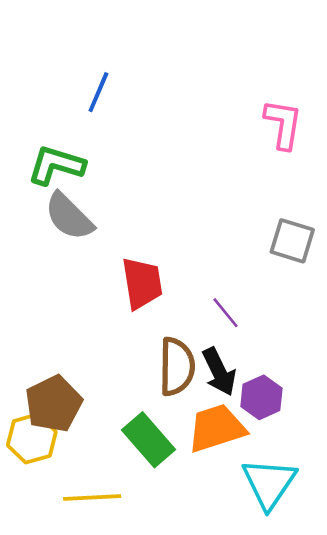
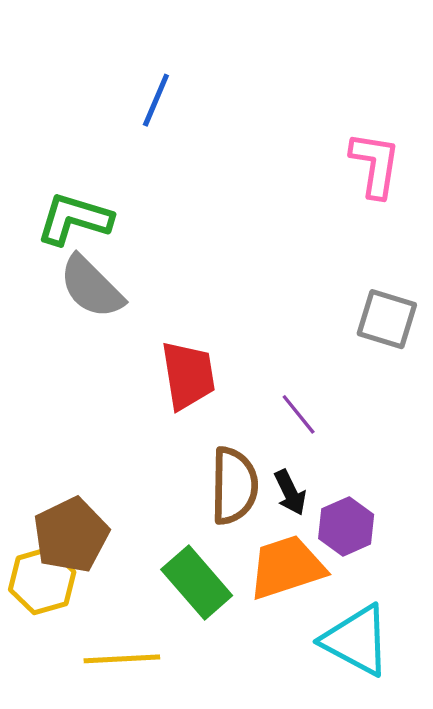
blue line: (98, 92) -> (156, 100), moved
black arrow: (219, 372) -> (290, 492), size x0.7
cyan triangle: (269, 483) -> (356, 640), turned -36

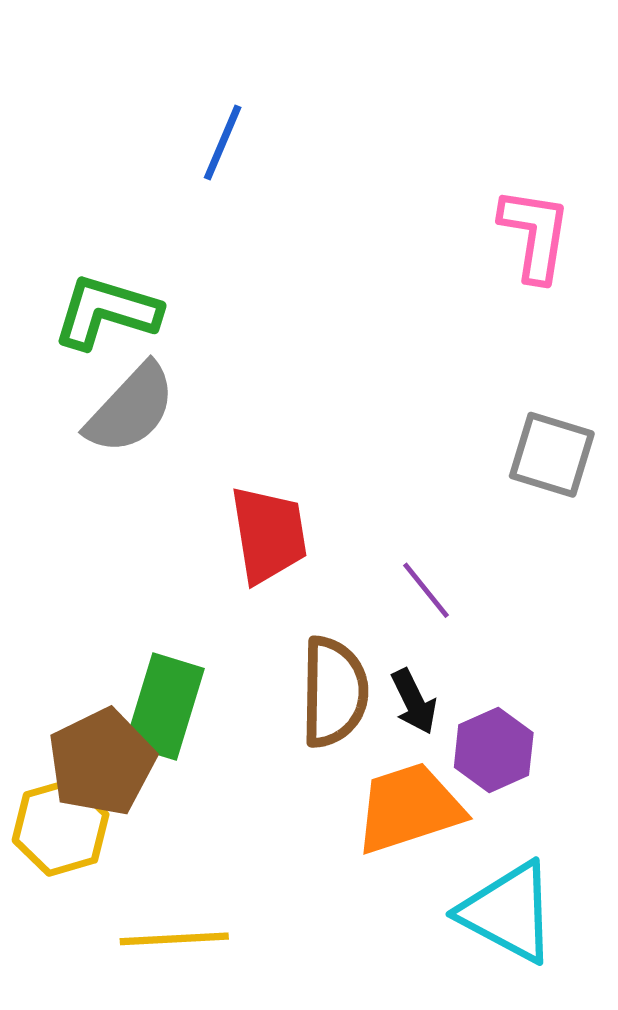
gray semicircle: (91, 287) -> (131, 409), turned -92
green rectangle: (197, 583) -> (165, 706), moved, turned 58

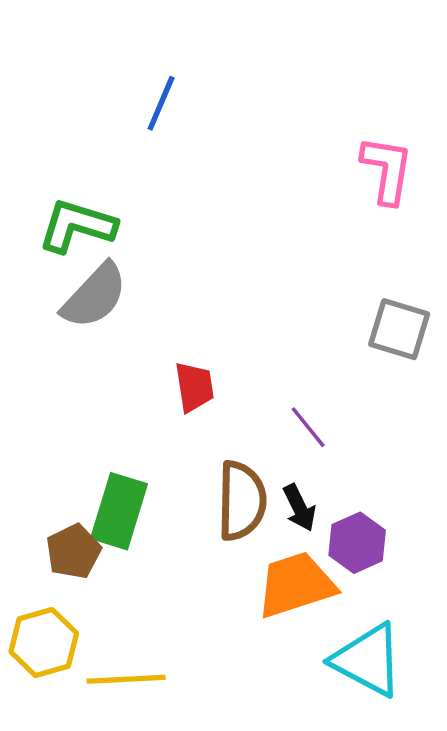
red trapezoid: (269, 535) -> (194, 387), size x0.7
brown pentagon: (102, 762) -> (74, 551), size x0.7
yellow hexagon: (61, 827) -> (44, 643), moved

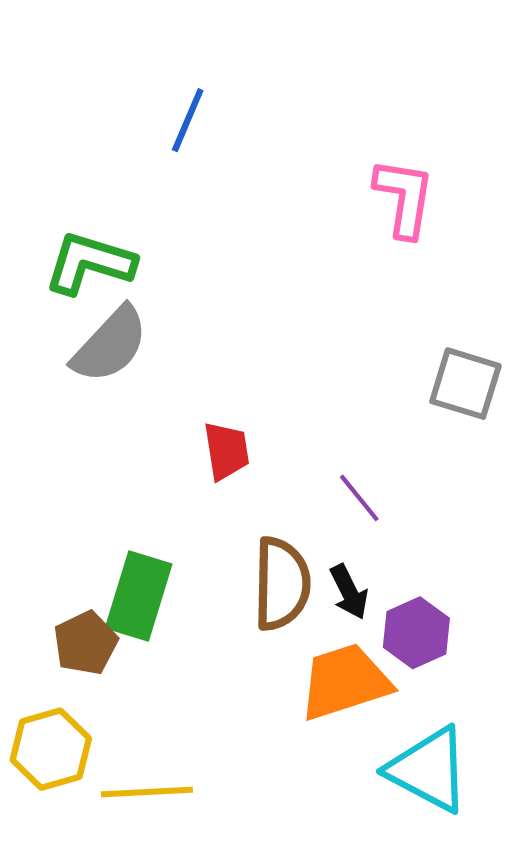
pink L-shape: (387, 170) -> (404, 198), moved

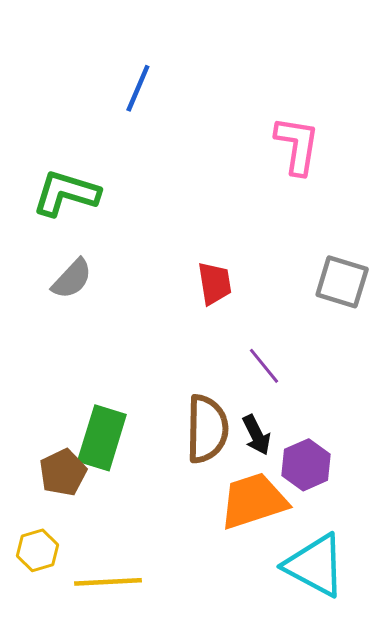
gray semicircle: (110, 345) -> (72, 279), moved, size x0.7
red trapezoid: (226, 451) -> (214, 283), moved
yellow hexagon: (51, 749) -> (37, 550), size x0.7

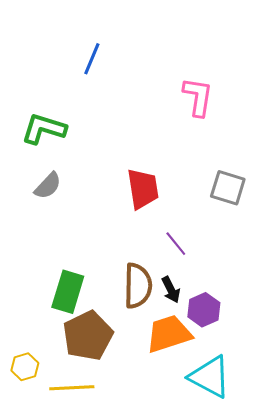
red trapezoid: (214, 283) -> (143, 189), size x1.4
brown pentagon: (63, 472) -> (88, 336), moved, size x1.6

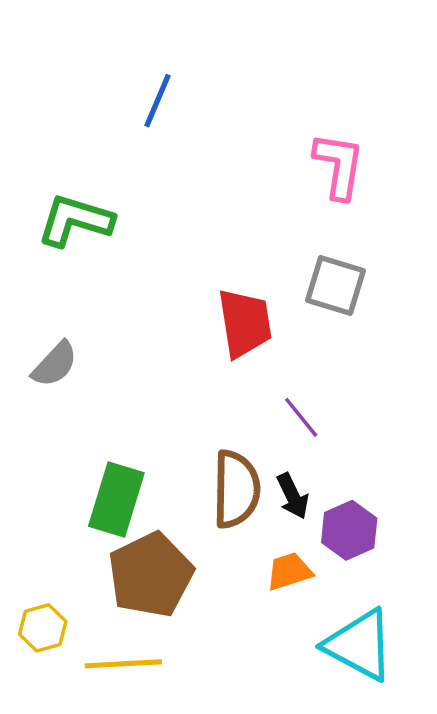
gray semicircle: (48, 186) -> (55, 364), moved
gray square: (228, 188) -> (335, 285), moved
orange trapezoid: (169, 334) -> (289, 571), size x0.6

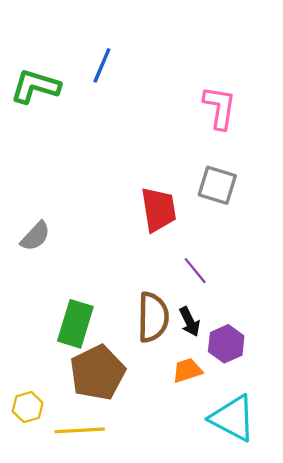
green L-shape: (75, 220) -> (35, 86), moved

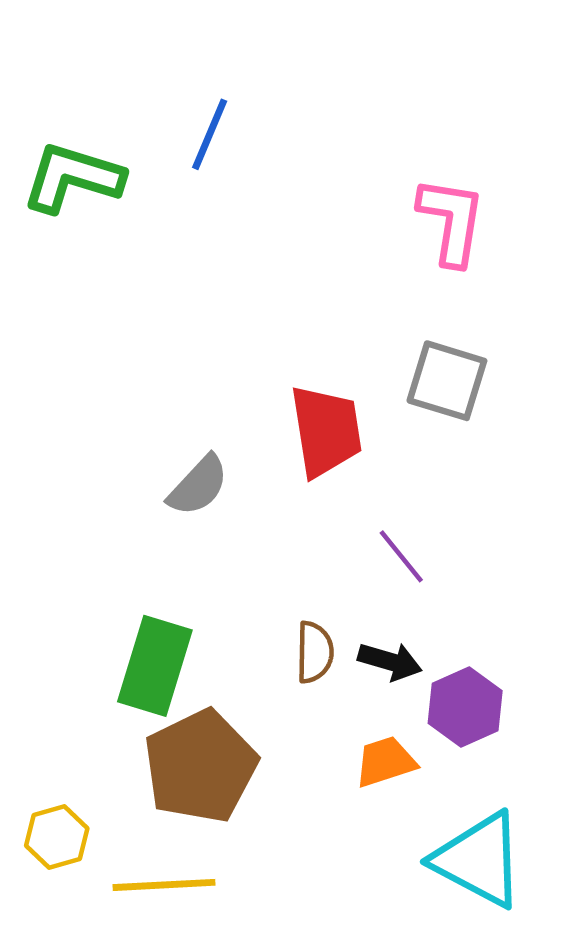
gray semicircle: (35, 236) -> (198, 486), moved
brown semicircle: (153, 317) -> (315, 652), size x0.6
black arrow: (190, 322) -> (390, 661), turned -48

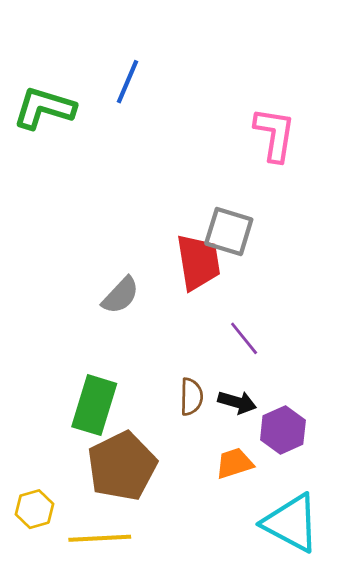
gray square: (447, 381) -> (229, 232), moved

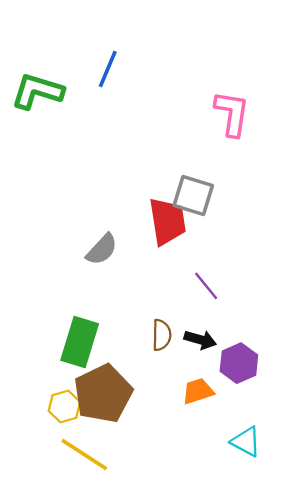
yellow hexagon: (34, 509) -> (64, 406), moved
cyan triangle: (291, 523) -> (246, 442), size x0.6
yellow line: (100, 538) -> (84, 455), turned 36

